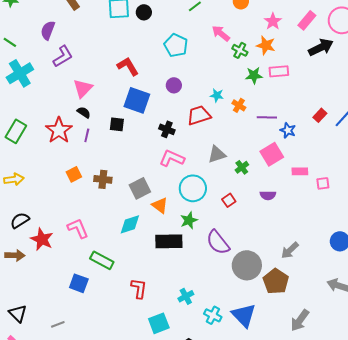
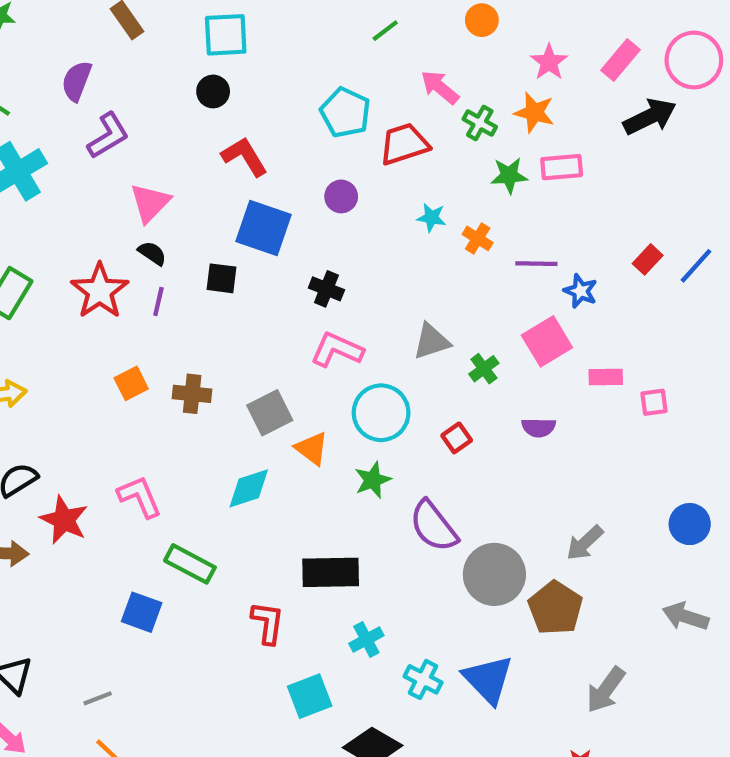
black circle: (144, 12) -> (213, 91), moved
red trapezoid: (199, 115) -> (404, 144), moved
black rectangle: (169, 241) -> (331, 572), moved

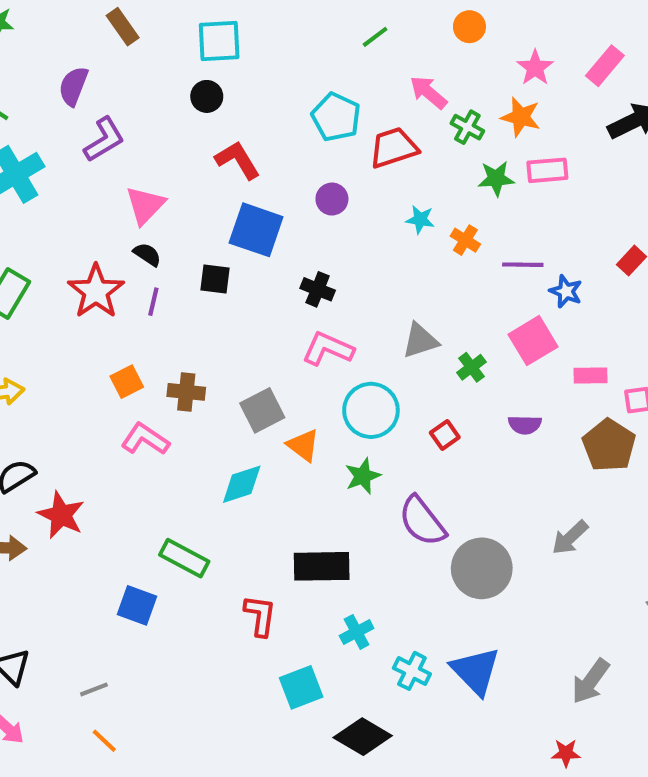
pink L-shape: (140, 497) -> (145, 439), moved, turned -33
brown pentagon: (555, 608) -> (609, 445), moved

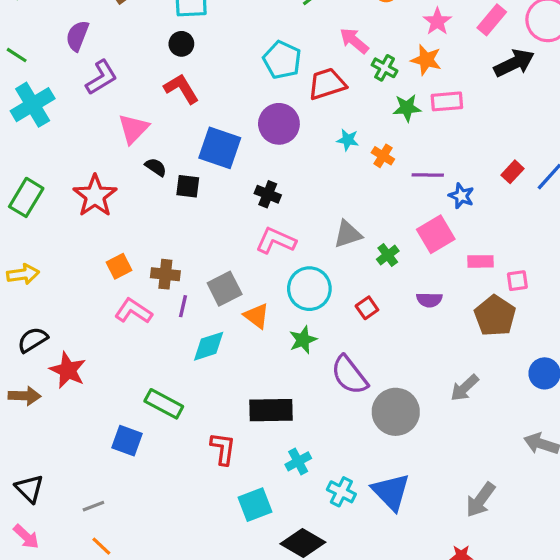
red L-shape: (238, 160) -> (181, 89), moved
purple circle: (332, 199) -> (279, 124), size x1.6
black semicircle: (147, 254) -> (156, 167), moved
purple line: (153, 302) -> (183, 306), moved

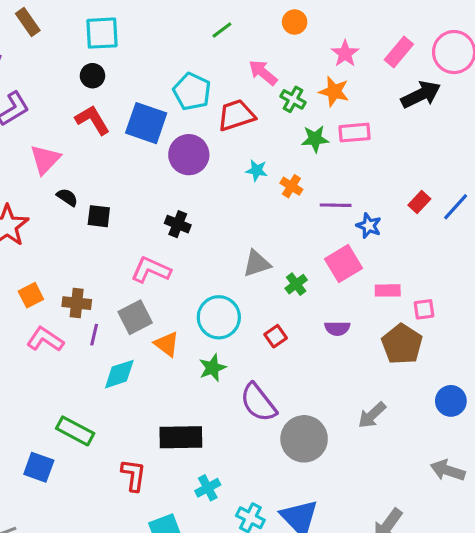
blue square: (220, 148) -> (146, 123), moved
pink L-shape: (276, 241) -> (151, 270), moved

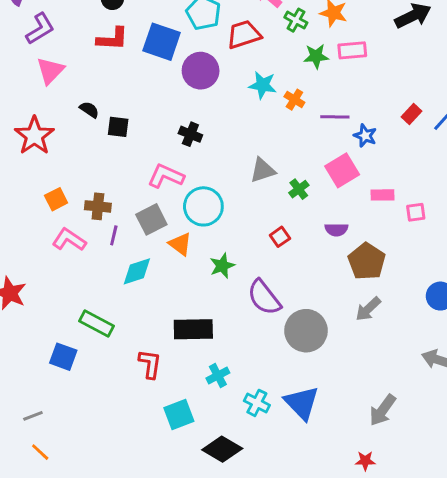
red L-shape: (92, 120) -> (112, 39), turned 124
pink triangle: (45, 159) -> (50, 71), moved
cyan star: (257, 170) -> (263, 85), size x1.4
cyan circle: (219, 317) -> (203, 206), moved
brown pentagon: (402, 344) -> (367, 261), moved

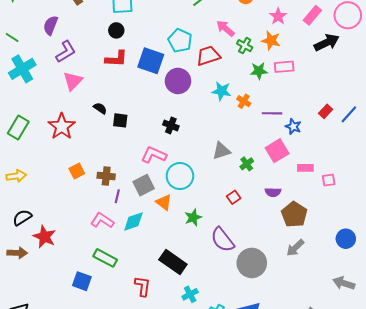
pink L-shape: (69, 240) -> (102, 221), moved
black rectangle: (193, 329) -> (173, 262), turned 36

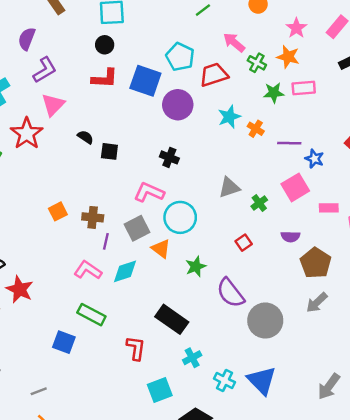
cyan star: (221, 91) -> (229, 117), turned -30
red star: (62, 126) -> (27, 134), moved

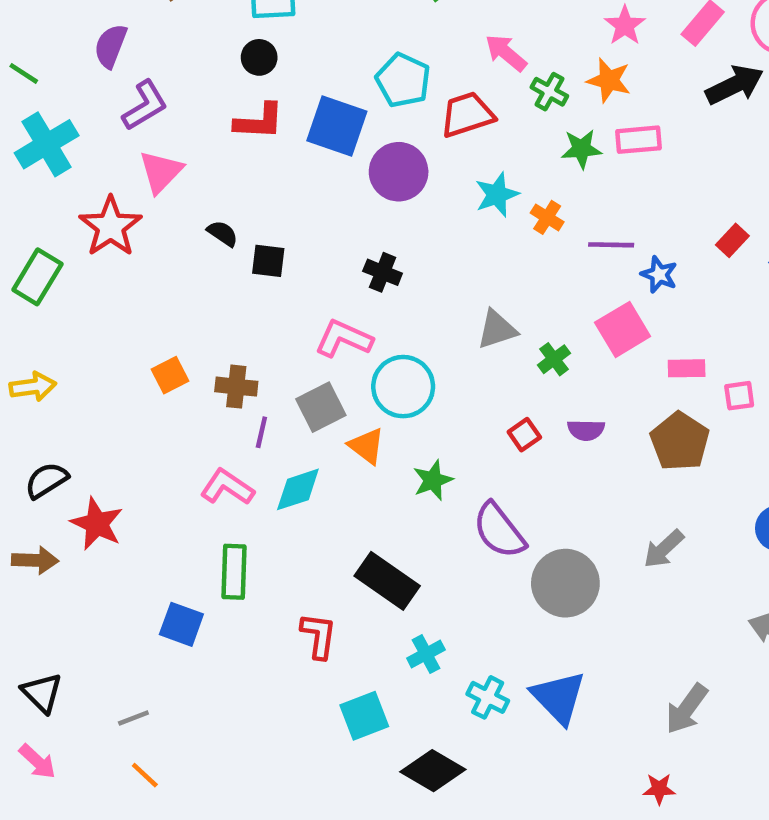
purple semicircle: (290, 237) -> (586, 430), moved
brown pentagon: (316, 263) -> (680, 441), moved
green rectangle: (91, 315) -> (234, 572), turned 64

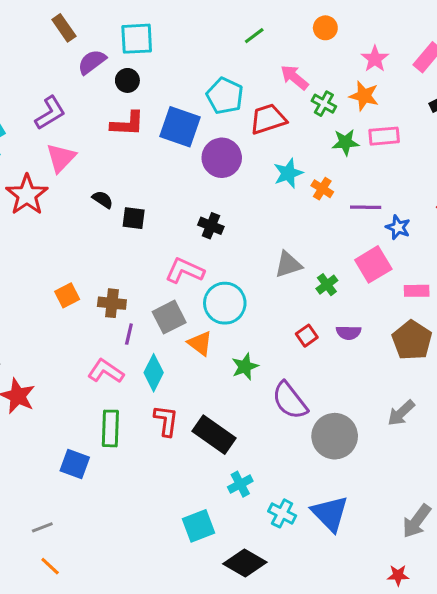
purple semicircle: (111, 46) -> (92, 62), moved, turned 32
cyan diamond: (298, 489) -> (154, 373), turned -45
red L-shape: (319, 636) -> (166, 421), moved

